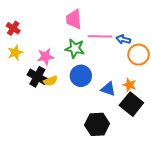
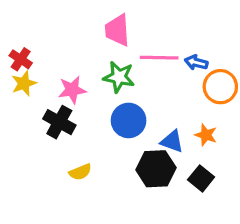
red cross: (13, 28) -> (21, 59), moved
yellow semicircle: (51, 81) -> (80, 172), moved
black square: (131, 104) -> (201, 178), moved, size x0.7
black hexagon: (97, 124) -> (156, 169), moved

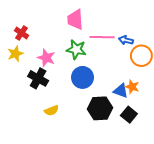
red cross: (21, 59) -> (22, 33), moved
pink star: (72, 90) -> (46, 58), turned 30
blue triangle: (172, 141) -> (121, 91), moved

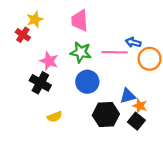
pink line: (102, 37) -> (115, 52), moved
yellow star: (15, 54) -> (35, 19), moved
orange star: (132, 87) -> (140, 106), moved
blue triangle: (121, 91) -> (128, 96), turned -35

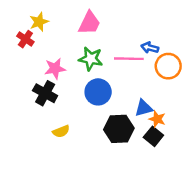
pink trapezoid: (80, 21) -> (89, 23), turned -150
pink star: (49, 61) -> (55, 69), turned -30

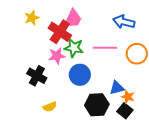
red cross: (25, 39) -> (60, 32), moved, size x1.6
blue arrow: (150, 48) -> (124, 22), moved, size x1.5
pink star: (55, 69) -> (57, 56), moved

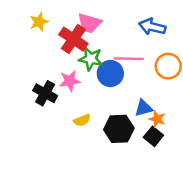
pink trapezoid: (73, 19) -> (89, 23), turned 80
pink star: (57, 56) -> (70, 81), moved
blue circle: (80, 75) -> (110, 74), moved
yellow semicircle: (50, 107) -> (82, 120), moved

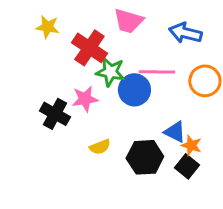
yellow star: (39, 22) -> (47, 27), turned 30
pink trapezoid: (89, 23) -> (128, 21), moved
blue triangle: (144, 108) -> (175, 132), turned 42

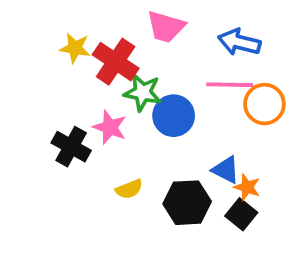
yellow star: (47, 27) -> (75, 48), moved
pink line: (157, 72) -> (230, 85), moved
pink star: (85, 99) -> (110, 127), turned 30

